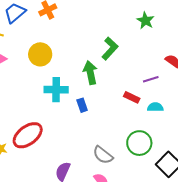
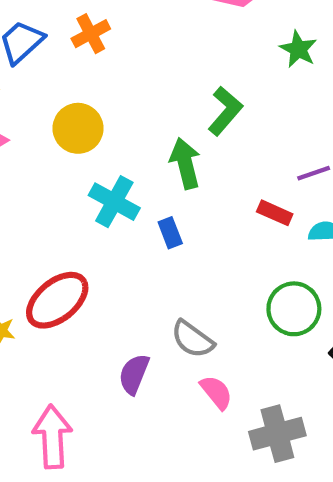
cyan cross: (56, 90) -> (114, 202), turned 30
gray semicircle: (103, 155) -> (192, 339), moved

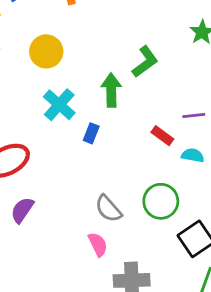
blue rectangle: (170, 233) -> (91, 133), turned 30
gray semicircle: (192, 339) -> (108, 209), moved
purple semicircle: (134, 374) -> (22, 210), moved

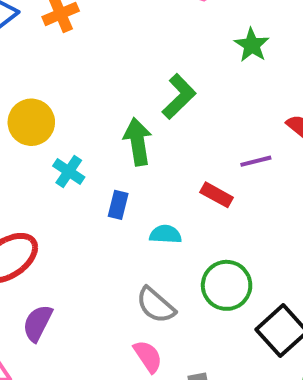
yellow circle: (46, 51) -> (31, 122), moved
cyan cross: (59, 105) -> (69, 171), size x0.7
cyan semicircle: (193, 155) -> (165, 234), moved

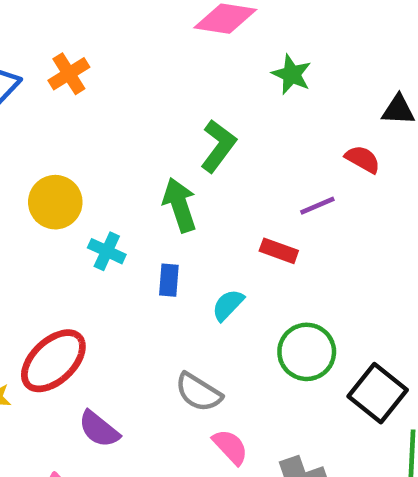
cyan semicircle: (165, 234) -> (228, 305), turned -40
gray semicircle: (156, 305) -> (199, 392), moved
purple semicircle: (38, 323) -> (99, 429), turned -69

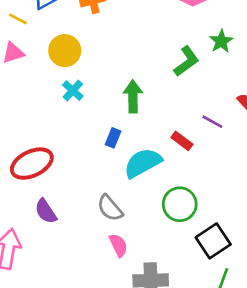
green L-shape: (218, 146) -> (186, 61), moved
yellow circle: (55, 202) -> (65, 51), moved
purple line: (317, 206) -> (212, 122), turned 35
cyan cross: (107, 251) -> (73, 91), moved
cyan semicircle: (228, 305) -> (143, 163), size x1.8

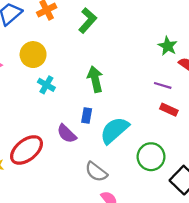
green star: (221, 41) -> (168, 46), moved
green L-shape: (186, 61) -> (88, 20), moved
red rectangle: (182, 141) -> (169, 110), moved
purple semicircle: (46, 211) -> (67, 134), moved

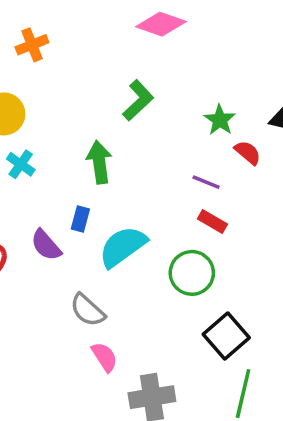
green L-shape: (88, 20) -> (138, 100), moved
green circle: (151, 157) -> (192, 273), moved

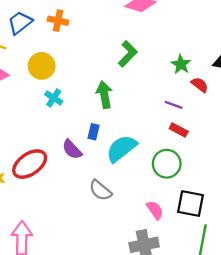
orange cross: (32, 45) -> (58, 21), turned 36
black square: (226, 336) -> (190, 204), turned -36
pink semicircle: (105, 357) -> (155, 210), moved

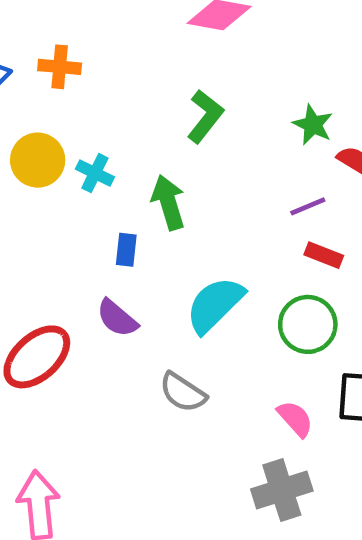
cyan cross: (54, 98) -> (95, 173), moved
purple line: (174, 105) -> (308, 206), turned -36
blue rectangle: (94, 132) -> (126, 250), moved

